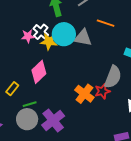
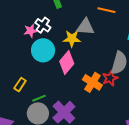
cyan circle: (64, 34) -> (43, 50), moved
yellow star: (49, 42) -> (72, 39), moved
pink diamond: (39, 72) -> (67, 62), moved

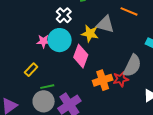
pink star: (30, 31) -> (43, 41), moved
pink diamond: (67, 62) -> (81, 56), turned -30
orange cross: (92, 82) -> (103, 80), turned 30

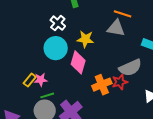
gray triangle: (105, 24) -> (116, 28), moved
pink star: (43, 41) -> (41, 80), moved
gray semicircle: (132, 66) -> (130, 68), turned 45

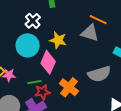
red star: (120, 82) -> (42, 92), moved
orange cross: (102, 85) -> (69, 87), turned -36
green line: (47, 95) -> (34, 82), moved

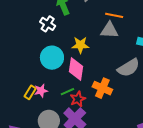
white cross: (33, 21) -> (48, 24), moved

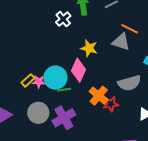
cyan circle: (52, 58) -> (55, 78), moved
red star: (78, 99) -> (111, 104), moved

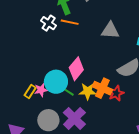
orange line: (130, 29) -> (70, 22), moved
yellow star: (89, 48) -> (88, 91), moved
pink diamond: (78, 70) -> (76, 69), turned 30
green line: (64, 90) -> (67, 91), turned 56

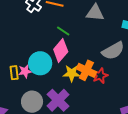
yellow rectangle: (30, 91) -> (14, 73), turned -40
green line: (67, 91) -> (63, 31), moved

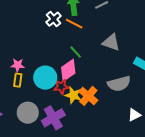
pink star: (25, 71) -> (18, 65), moved
red star: (100, 76) -> (61, 87), moved

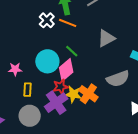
gray triangle: (111, 42) -> (106, 38), turned -42
cyan circle: (45, 78) -> (47, 61), moved
yellow rectangle: (18, 80) -> (27, 90), moved
purple cross: (53, 118) -> (56, 103), moved

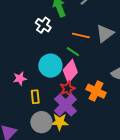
orange line: (68, 23) -> (81, 36), moved
yellow star: (73, 94) -> (60, 122), moved

